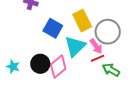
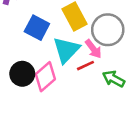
red line: (98, 58) -> (85, 66), moved

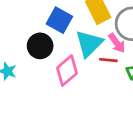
red line: (85, 66) -> (108, 60), turned 30
black circle: (22, 74) -> (40, 46), moved

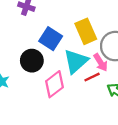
red line: (108, 60) -> (92, 77), turned -35

